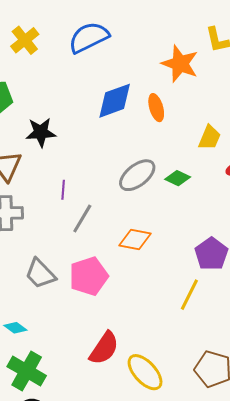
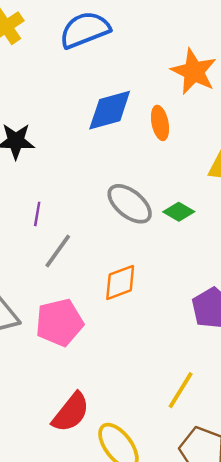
gray ellipse: (137, 175) -> (130, 204), turned 72
orange diamond: (135, 240) -> (120, 282), turned -36
yellow line: (189, 295) -> (181, 390), moved

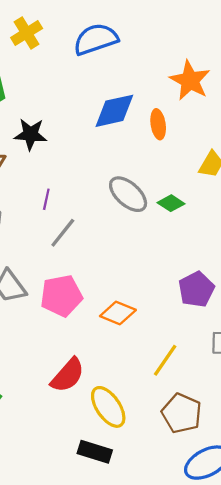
orange diamond: (120, 282) -> (118, 313), moved, turned 40

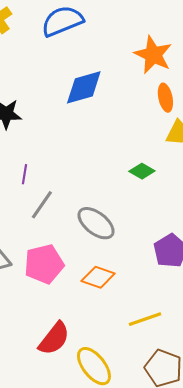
orange ellipse: (158, 124) -> (165, 98), moved
gray ellipse: (128, 194) -> (96, 223), moved
yellow line: (165, 360) -> (145, 319), turned 40

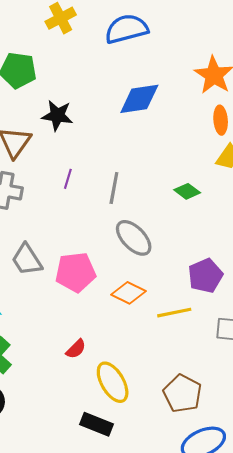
gray line: (42, 205) -> (114, 188), moved, turned -32
yellow line: (145, 319) -> (174, 313), moved
red semicircle: (54, 339) -> (76, 349), size x0.6

